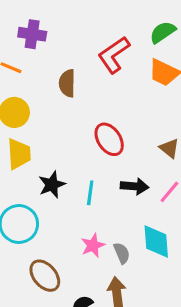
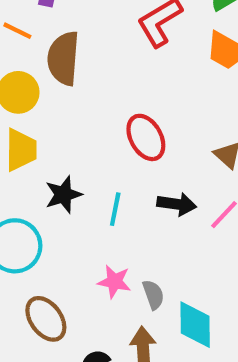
brown semicircle: (67, 83) -> (63, 58), moved, size x1.4
cyan diamond: (156, 242) -> (195, 325), moved
pink star: (93, 245) -> (114, 282), turned 30

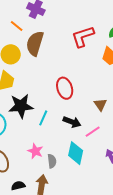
black star: (63, 195) -> (21, 106), size x1.4
cyan diamond: (195, 325) -> (76, 153), moved

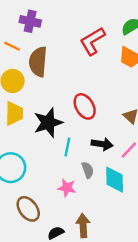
black star: (21, 106) -> (48, 123), moved
gray semicircle: (52, 161) -> (88, 170), moved

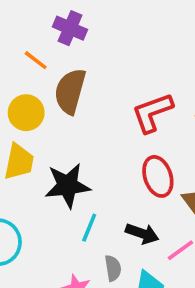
red L-shape: (92, 41) -> (152, 113), moved
red ellipse: (85, 106) -> (158, 176), moved

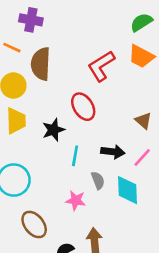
red ellipse: (158, 176) -> (83, 107), moved
black star: (67, 186) -> (53, 130), size x0.7

